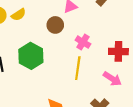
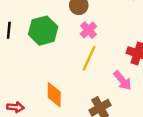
pink cross: (83, 42) -> (88, 30), moved

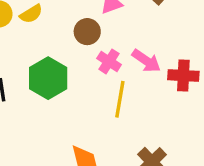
pink arrow: (122, 81) -> (146, 61), moved

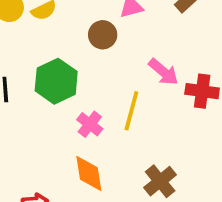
pink cross: (109, 61) -> (90, 124), moved

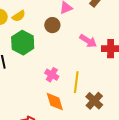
green hexagon: (56, 81) -> (23, 43), moved
yellow line: (131, 111) -> (76, 82), moved

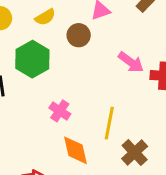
yellow semicircle: (19, 16) -> (45, 17), moved
pink cross: (52, 75) -> (60, 111), moved

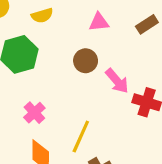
brown circle: (79, 35) -> (86, 61), moved

